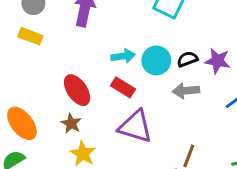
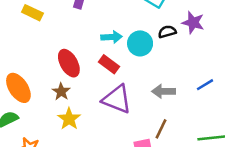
black semicircle: (187, 59) -> (167, 32), moved
purple star: (217, 61) -> (193, 23), moved
gray arrow: (186, 91) -> (164, 91), moved

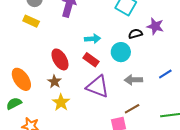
cyan circle: (140, 43) -> (121, 52), moved
brown line: (161, 129) -> (132, 109), turned 35

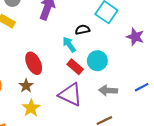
black semicircle: (135, 34) -> (82, 30), moved
cyan arrow: (92, 39) -> (69, 44), turned -126
red rectangle: (91, 60) -> (75, 67), moved

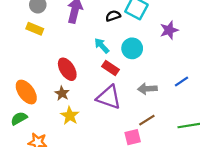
black semicircle: (82, 30) -> (113, 16), moved
purple star: (135, 37) -> (169, 30), turned -30
cyan circle: (97, 61) -> (132, 48), moved

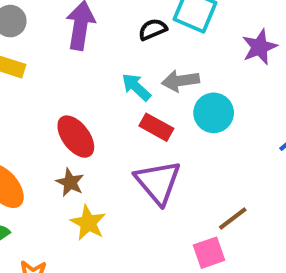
cyan circle: (132, 48) -> (214, 113), moved
gray arrow: (147, 89) -> (180, 81), moved
purple triangle: (109, 97) -> (158, 182), turned 36

